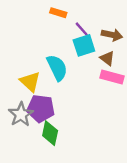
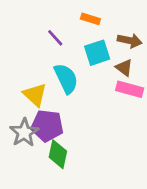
orange rectangle: (58, 13) -> (90, 19), moved
purple line: (82, 29) -> (55, 38), moved

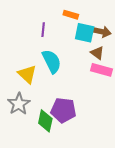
purple line: (55, 38) -> (43, 30), turned 48
cyan square: (97, 53) -> (85, 33), moved, turned 30
purple pentagon: (47, 126) -> (63, 110), moved

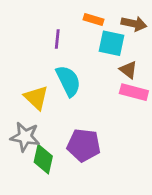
brown arrow: (102, 32) -> (134, 24), moved
gray star: (19, 104) -> (25, 137), turned -30
green diamond: (45, 121) -> (43, 159), moved

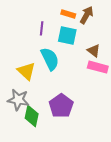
brown arrow: (134, 24) -> (87, 15), moved, turned -72
cyan square: (112, 43) -> (67, 35), moved
purple pentagon: (84, 145) -> (61, 106), turned 30

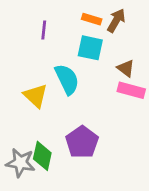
purple line: (42, 28) -> (44, 30), moved
gray star: (18, 100) -> (20, 163), moved

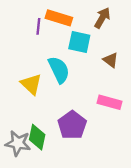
orange rectangle: (92, 19) -> (59, 18), moved, size x1.5
pink rectangle: (131, 90) -> (109, 102), moved

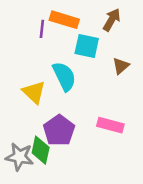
brown triangle: (111, 60) -> (121, 66), turned 42
pink rectangle: (109, 102) -> (110, 125), moved
purple pentagon: (72, 125) -> (59, 130), moved

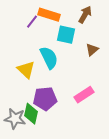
purple line: (42, 29) -> (32, 22), turned 32
pink rectangle: (110, 125) -> (84, 95), turned -48
purple pentagon: (59, 130) -> (45, 99), turned 30

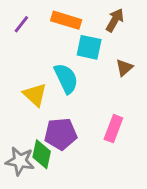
purple line: (32, 22) -> (21, 24), moved
pink rectangle: (84, 95) -> (113, 129), turned -36

